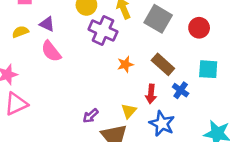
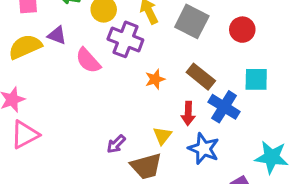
yellow semicircle: (20, 32) -> (25, 47), size x1.6
pink semicircle: (51, 51) -> (88, 61), moved
blue cross: (181, 90) -> (224, 107), size x1.5

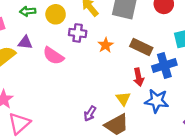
purple cross: (125, 39) -> (78, 33), size x0.7
orange star: (155, 79) -> (106, 45), moved
blue cross: (224, 107) -> (164, 65), turned -35

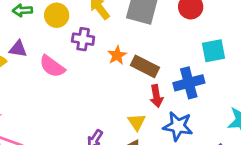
brown rectangle: (141, 47) -> (145, 66), moved

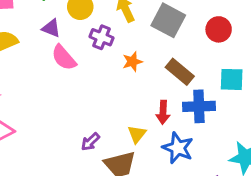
purple triangle: (18, 49) -> (51, 28), moved
brown rectangle: (145, 66) -> (180, 72), moved

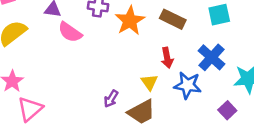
orange star: (132, 62) -> (130, 21), size x1.6
blue cross: (199, 106) -> (212, 57), moved, turned -32

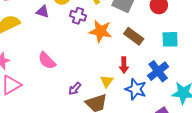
orange star: (130, 21) -> (100, 31), turned 30
pink semicircle: (70, 32) -> (47, 61), moved

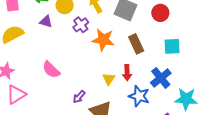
purple cross: (78, 16) -> (81, 25), turned 35
brown rectangle: (134, 36) -> (136, 44), turned 30
yellow triangle: (107, 81) -> (109, 79), moved

